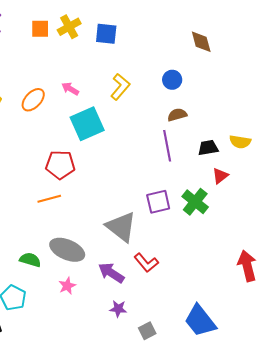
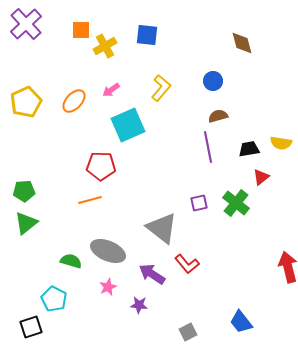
yellow cross: (69, 27) -> (105, 46), moved
pink arrow: (70, 89) -> (111, 90), turned -66
purple square: (158, 202) -> (199, 203), size x0.7
purple star: (118, 309) -> (139, 305), moved
blue trapezoid: (200, 321) -> (241, 322), size x0.7

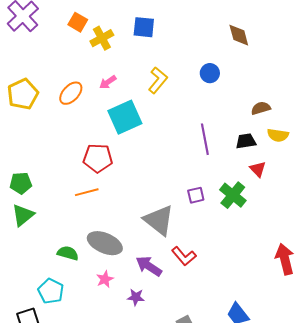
orange square: (81, 30) -> (78, 22), turned 30
brown semicircle: (218, 116) -> (261, 108), moved
red triangle: (261, 177) -> (258, 169), turned -36

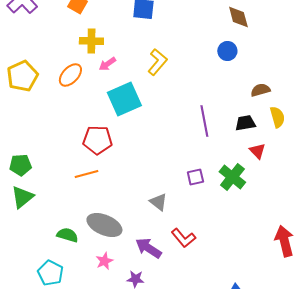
yellow cross: (102, 38) -> (91, 41), moved, turned 30
blue circle: (210, 73) -> (227, 51), moved
yellow semicircle: (278, 135) -> (277, 117), turned -115
gray triangle: (159, 220) -> (158, 202), size x0.6

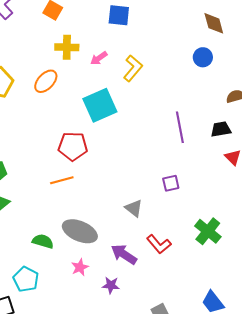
pink arrow: (107, 64) -> (99, 58), moved
green cross: (232, 177) -> (208, 231), moved

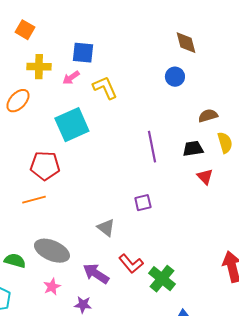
blue square: (119, 15) -> (83, 53), moved
yellow L-shape: (133, 68) -> (105, 88), turned -64
green cross: (208, 231) -> (162, 279), moved

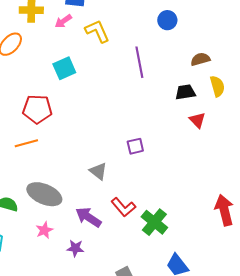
cyan square: (72, 125) -> (64, 68), size x0.7
purple line: (152, 147) -> (139, 62), moved

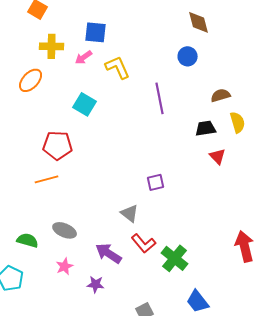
cyan square: (64, 68) -> (85, 104), turned -35
gray triangle: (98, 171) -> (130, 213), moved
gray ellipse: (44, 194) -> (65, 230), size x0.7

